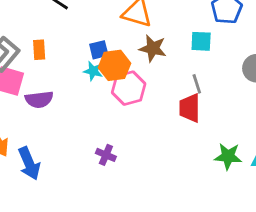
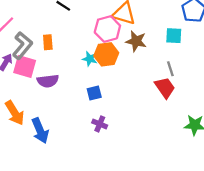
blue square: (99, 50) -> (94, 93), moved
pink hexagon: (129, 88) -> (107, 29), moved
red trapezoid: (190, 108) -> (165, 88), turned 145

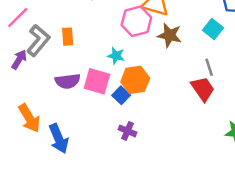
cyan square: (174, 36) -> (213, 29), turned 35
orange hexagon: (106, 54) -> (135, 80), moved
pink square: (25, 67) -> (97, 81), moved
blue square: (94, 93) -> (121, 95), turned -32

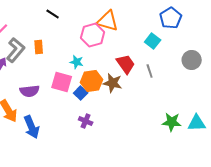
brown star: (170, 35) -> (113, 83), moved
purple semicircle: (68, 81) -> (30, 91), moved
red trapezoid: (203, 89) -> (126, 64), moved

